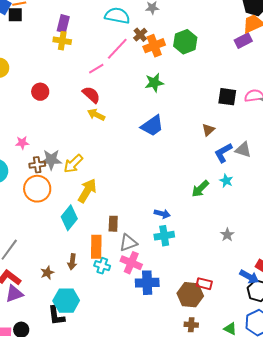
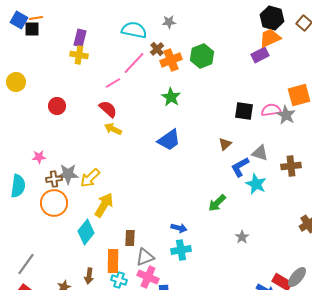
green star: (154, 83) -> (171, 97), turned -30
gray triangle: (243, 150) -> (260, 153), moved
cyan star: (226, 181) -> (256, 184), moved, size x1.5
gray star: (227, 235) -> (242, 237), moved

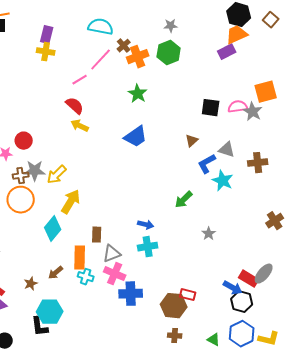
gray star: (169, 22) -> (171, 26), moved
red circle: (57, 106) -> (24, 141), moved
brown arrow: (89, 276) -> (56, 273), turned 42

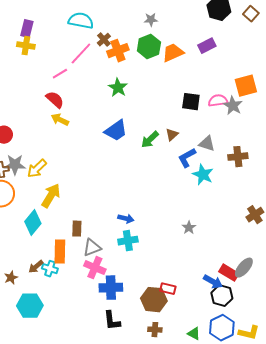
orange trapezoid: (237, 35) -> (173, 53), moved
green arrow: (184, 200) -> (150, 140), moved
cyan cross: (86, 277) -> (50, 269), moved
black L-shape: (40, 327) -> (112, 321), moved

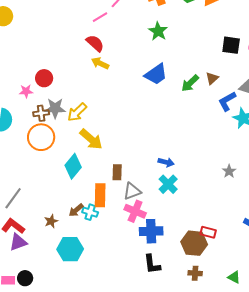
yellow arrow: (51, 196) -> (91, 139), turned 100
cyan cross: (128, 241) -> (168, 184), turned -36

